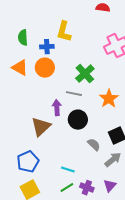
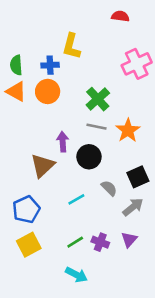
green semicircle: (23, 38) -> (16, 65), moved
gray line: (74, 94) -> (97, 127), moved
cyan line: (68, 170) -> (76, 199), moved, turned -48

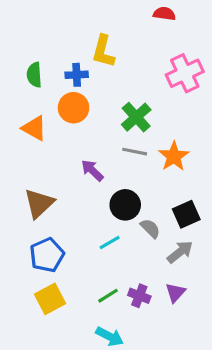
orange triangle: (16, 91) -> (34, 128), moved
purple arrow: (63, 142) -> (92, 170), turned -42
black circle: (89, 157) -> (125, 205), moved
brown triangle: (43, 166) -> (39, 203), moved

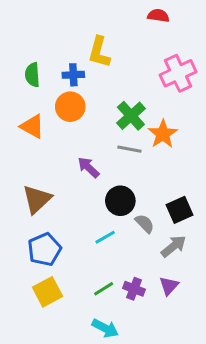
orange star: (174, 156) -> (163, 134), moved

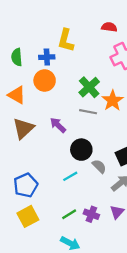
red semicircle: (158, 16) -> (109, 27), moved
brown triangle: (37, 199) -> (23, 128), moved

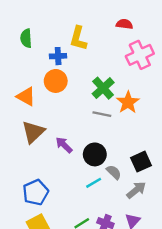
green semicircle: (17, 57) -> (26, 38), moved
purple arrow: (58, 125) -> (64, 145), moved
cyan line: (70, 176) -> (94, 183), moved

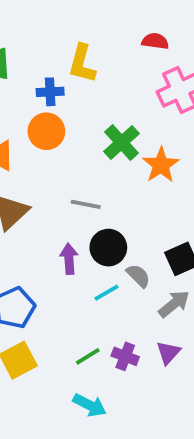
gray line: (102, 114) -> (86, 204), moved
purple arrow: (64, 145) -> (69, 259), moved, turned 42

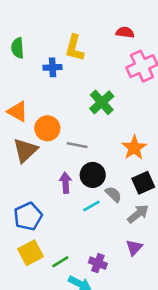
orange circle: (46, 131) -> (47, 128), moved
orange star: (161, 165) -> (134, 148), moved
green line: (88, 356) -> (60, 262), moved
purple cross: (125, 356) -> (98, 263), moved

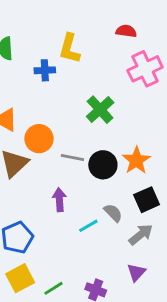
black circle: (93, 175) -> (103, 165), moved

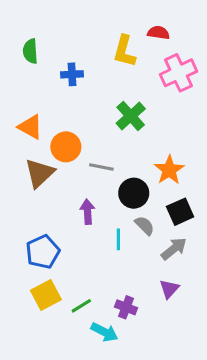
yellow L-shape: (70, 49) -> (124, 51), moved
black circle: (103, 165) -> (134, 193), moved
cyan line: (88, 226) -> (118, 239), turned -60

